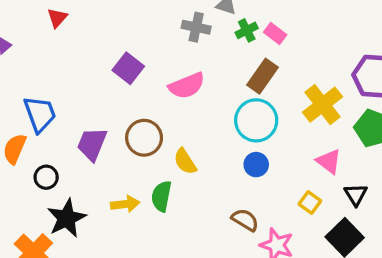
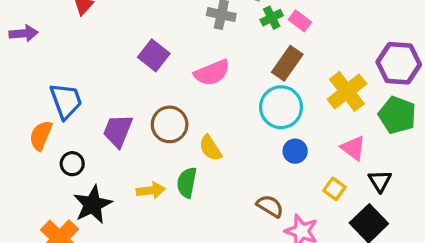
blue circle: (256, 165) -> (295, 151), moved

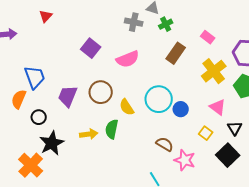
pink rectangle: (300, 21) -> (208, 37), moved
cyan circle: (281, 107) -> (159, 99), moved

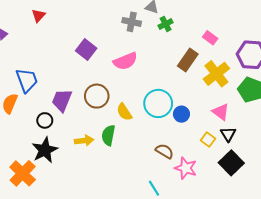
brown rectangle: (176, 53) -> (188, 60), moved
black circle: (39, 117) -> (45, 120), moved
black triangle: (235, 128) -> (228, 134), moved

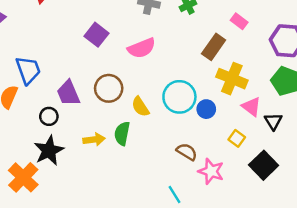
yellow cross: (216, 74) -> (232, 79), moved, turned -30
purple trapezoid: (62, 100) -> (68, 93), turned -45
black triangle: (228, 134) -> (273, 121), moved

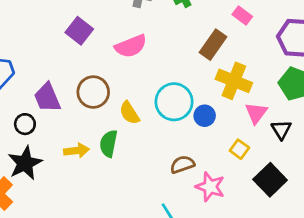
pink triangle: (251, 107) -> (256, 113), turned 30
brown semicircle: (187, 152) -> (182, 164), turned -50

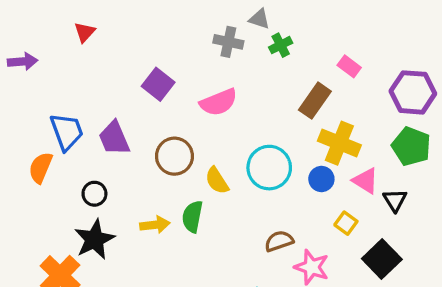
purple trapezoid: (47, 98) -> (114, 138), moved
pink triangle: (256, 113) -> (366, 181), turned -35
blue circle: (205, 116) -> (321, 179), moved

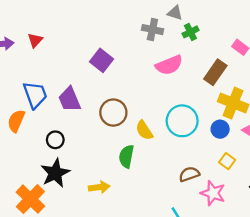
red triangle: (85, 32) -> (35, 40), moved
pink semicircle: (219, 102) -> (169, 65), moved
yellow square: (346, 223) -> (227, 161), moved
yellow arrow: (155, 225) -> (99, 187), moved

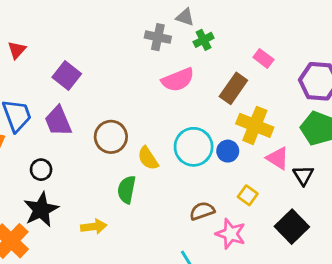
purple square: (102, 60) -> (67, 76), moved
blue circle: (220, 129) -> (228, 151), moved

